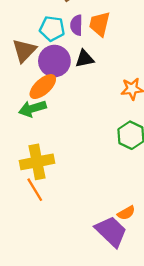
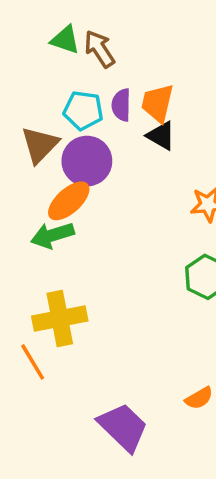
black triangle: (85, 59) -> (161, 136), moved, turned 42
orange line: (35, 190) -> (33, 362), moved
purple trapezoid: (111, 231) -> (123, 427), moved

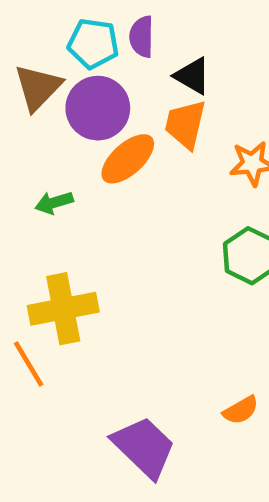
orange trapezoid: (157, 103) -> (185, 124), moved
orange ellipse: (69, 201) -> (128, 159), moved
green arrow: (52, 235) -> (54, 203), size x0.7

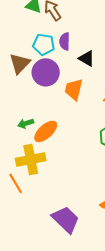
orange trapezoid: (185, 124) -> (74, 89), moved
orange ellipse: (128, 159) -> (46, 131), moved
green arrow: (54, 203) -> (26, 123), moved

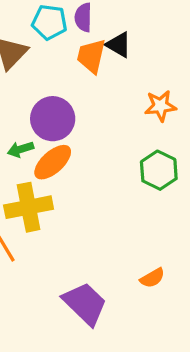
purple circle: (46, 72) -> (53, 119), moved
orange trapezoid: (74, 89) -> (91, 56), moved

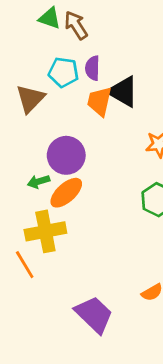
black triangle: (119, 45) -> (123, 92), size x1.4

